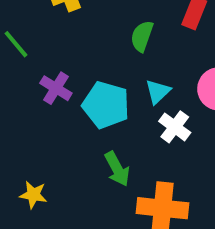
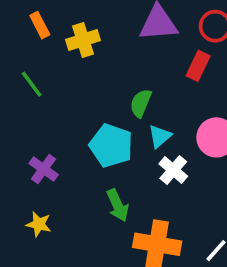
green semicircle: (142, 36) -> (141, 103), moved
purple cross: (56, 88) -> (44, 169), moved

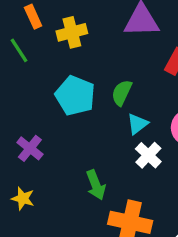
green line: (32, 84) -> (19, 50), moved
cyan pentagon: (111, 146) -> (75, 96), moved

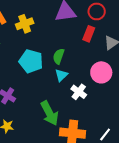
cyan triangle: (138, 124) -> (61, 75), moved
green arrow: (96, 185) -> (49, 113), size x1.4

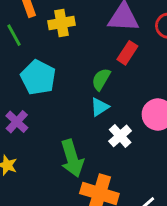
red rectangle: (89, 34) -> (127, 53), moved
cyan pentagon: (31, 61) -> (38, 77), moved

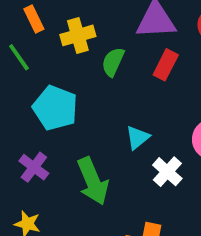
green semicircle: (101, 79) -> (113, 62), moved
green arrow: (72, 158) -> (93, 181), moved

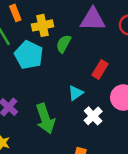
red rectangle: (166, 65) -> (100, 70), moved
cyan pentagon: (55, 108) -> (29, 55), moved

